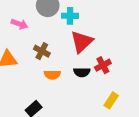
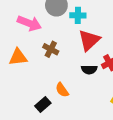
pink arrow: (19, 24) -> (29, 23), size x1.5
orange semicircle: (52, 75) -> (62, 90), moved, turned 56

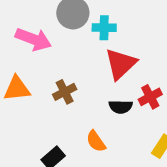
brown cross: (51, 49) -> (65, 92), moved, turned 35
orange semicircle: (62, 90) -> (96, 141), moved

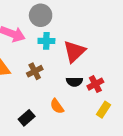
cyan cross: (104, 28) -> (46, 41), moved
red cross: (150, 97) -> (95, 84), moved

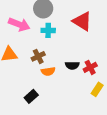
red triangle: (74, 51) -> (82, 21), moved, turned -45
orange semicircle: (57, 106) -> (48, 71), moved, turned -64

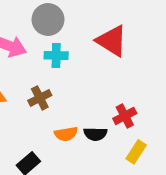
black semicircle: (72, 65) -> (95, 134), moved
orange semicircle: (48, 71) -> (66, 134), moved

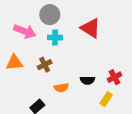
red cross: (125, 116) -> (114, 77), moved
black semicircle: (95, 134) -> (87, 80), moved

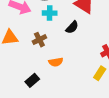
black semicircle: (87, 80) -> (72, 27), moved, turned -48

